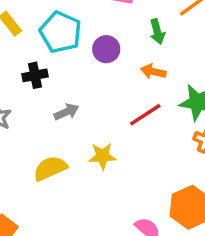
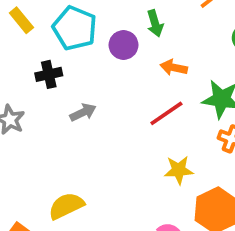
green arrow: (157, 32) -> (155, 23), moved
yellow star: (102, 156) -> (179, 170), moved
yellow semicircle: (50, 168) -> (66, 206), moved

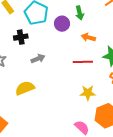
red line: (166, 113) -> (83, 62), turned 30
yellow semicircle: (66, 206) -> (25, 88), moved

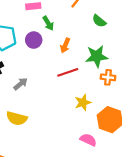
orange arrow: (88, 37) -> (65, 45), turned -64
yellow semicircle: (25, 88) -> (17, 118), turned -126

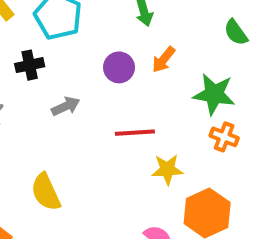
purple circle: (34, 40) -> (119, 67), moved
red line: (68, 72) -> (135, 133), moved
yellow semicircle: (17, 118) -> (46, 192), moved, turned 36

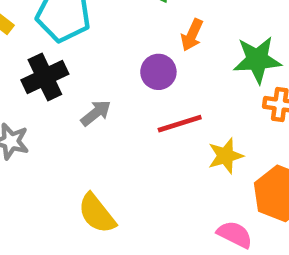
black cross: (30, 65) -> (45, 77), size x1.4
purple circle: (119, 67) -> (158, 72), moved

